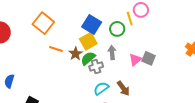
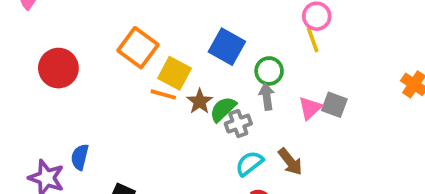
yellow line: (130, 19) -> (313, 40), moved
green circle: (117, 29) -> (269, 71), moved
yellow square: (88, 41) -> (175, 73), moved, turned -30

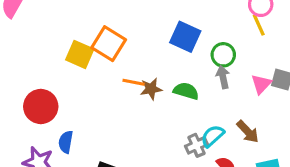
red circle: (58, 68) -> (41, 106), moved
yellow square: (175, 73) -> (80, 54), moved
brown star: (200, 101) -> (151, 89), moved, turned 30
green semicircle: (223, 109) -> (186, 91), turned 65
gray cross: (238, 124) -> (196, 145), moved

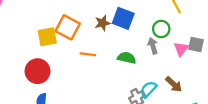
yellow square: (80, 54) -> (47, 37), turned -30
green circle: (223, 55) -> (161, 29), moved
brown star: (151, 89) -> (102, 23), moved
red circle: (41, 106) -> (37, 71), moved

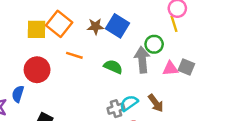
gray arrow: (153, 46) -> (142, 60), size x1.5
pink triangle: (181, 49) -> (170, 68), turned 35
red circle: (37, 71) -> (37, 70), moved

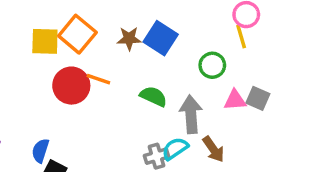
gray arrow: (142, 60) -> (191, 114), moved
red circle: (37, 70) -> (71, 86), moved
blue semicircle: (18, 94) -> (40, 151), moved

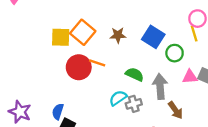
blue square: (161, 38) -> (153, 37), moved
cyan semicircle: (175, 149) -> (118, 98), moved
gray cross: (157, 156) -> (134, 104), moved

